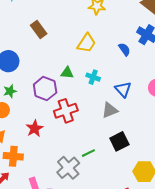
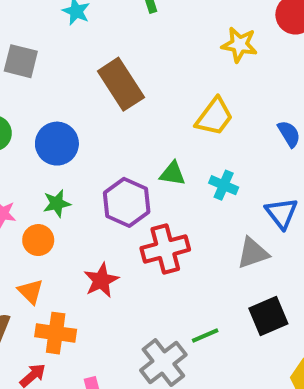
brown rectangle: (39, 29) -> (121, 84), size x1.4

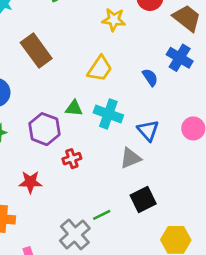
cyan cross: (224, 185) -> (108, 114), size x1.5
red cross: (165, 249) -> (72, 159), size x0.6
red star: (101, 280) -> (30, 182), turned 30

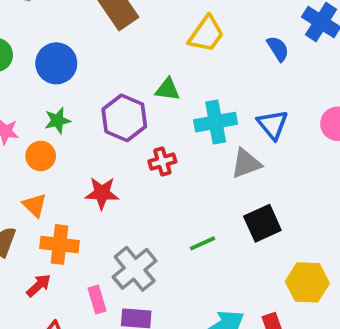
cyan cross: (108, 114) -> (216, 122), moved, turned -32
gray cross: (75, 234) -> (135, 269), moved

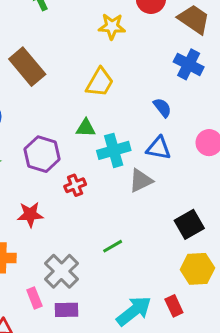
blue semicircle: (278, 49) -> (162, 108), moved
green triangle: (168, 89) -> (86, 128), moved
blue triangle: (273, 125) -> (158, 148), turned -35
black square: (262, 223) -> (189, 224), moved

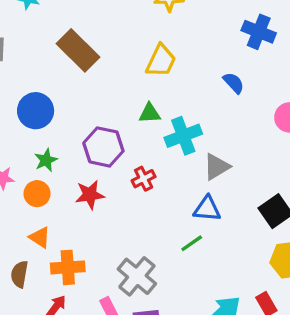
blue triangle: (158, 148) -> (207, 209), moved
red star: (30, 214) -> (90, 195), moved

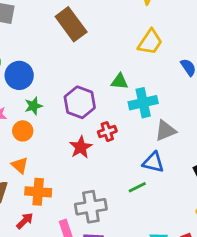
yellow trapezoid: (161, 61) -> (150, 42), moved
blue circle: (36, 111) -> (19, 75), moved
red star: (90, 195) -> (81, 147), moved, turned -30
gray cross: (137, 276) -> (91, 207), turned 32

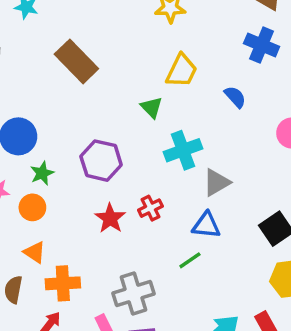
green triangle: (120, 81) -> (152, 107), moved, turned 48
red cross: (107, 132) -> (150, 208), moved

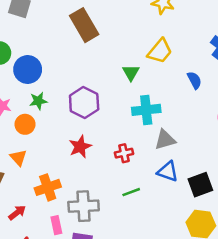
red cross: (150, 208) -> (124, 153), moved
blue triangle: (206, 225) -> (168, 172), moved
orange cross: (63, 283) -> (48, 187), moved, turned -30

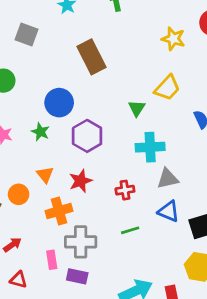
blue circle: (28, 69) -> (59, 103), moved
green star: (38, 101) -> (40, 132), turned 30
orange circle: (25, 124) -> (19, 194), moved
orange triangle: (18, 158) -> (45, 175), moved
orange cross: (48, 187) -> (59, 211), moved

